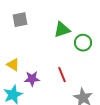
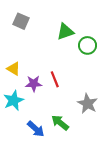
gray square: (20, 20) -> (21, 21), turned 35
red line: (62, 75) -> (55, 79), moved

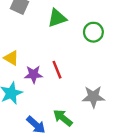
green triangle: (65, 32) -> (57, 18), moved
gray star: (88, 104) -> (93, 97), turned -30

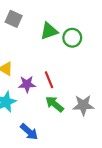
green circle: (93, 32) -> (72, 38), moved
green arrow: (63, 118) -> (55, 104), moved

